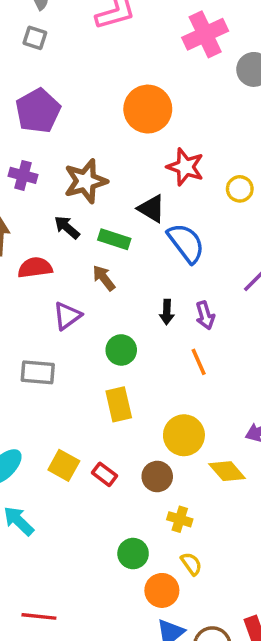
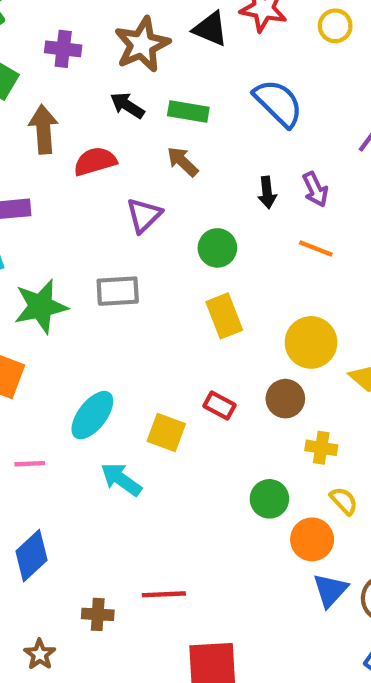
black triangle: (151, 209) -> (210, 29), moved
orange line: (199, 362) -> (316, 248), turned -36
yellow square: (64, 465) -> (166, 432), moved

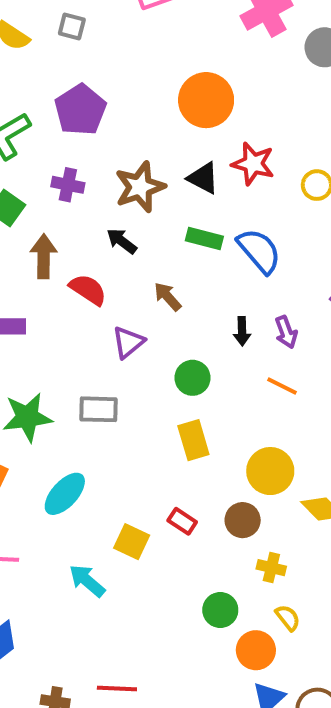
green rectangle: (188, 111) -> (204, 239), moved
red semicircle: (95, 161) -> (88, 290), turned 45
cyan ellipse: (92, 415) -> (65, 494), moved

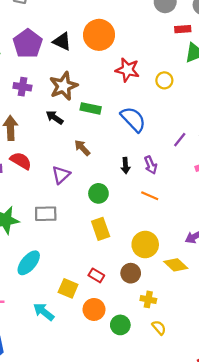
black triangle: (203, 178) -> (62, 41), moved
green rectangle: (204, 239) -> (91, 108), moved
red semicircle: (88, 290) -> (21, 161), moved
orange circle: (256, 650) -> (94, 309), moved

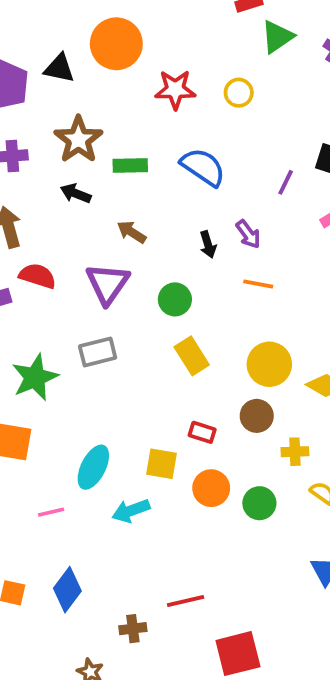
purple triangle: (61, 175) -> (107, 284), size x1.4
cyan ellipse: (29, 263) -> (93, 467), moved
cyan arrow: (44, 312) -> (131, 511), turned -45

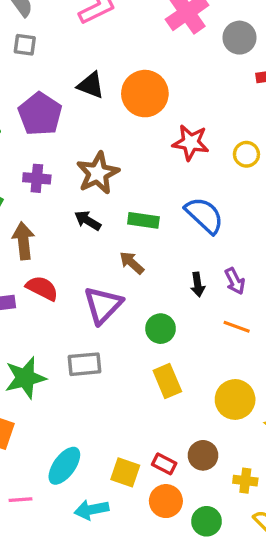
black triangle: (59, 68) -> (91, 85), moved
green rectangle: (130, 165) -> (143, 220), moved
brown circle: (257, 416) -> (203, 455), moved
red rectangle: (202, 432) -> (164, 464), moved

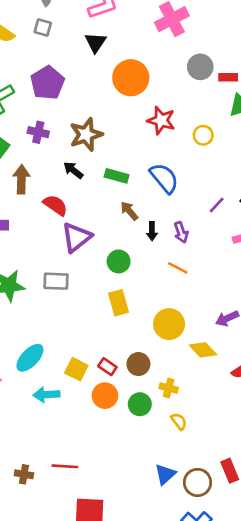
gray circle: (239, 38) -> (200, 67), moved
black triangle: (91, 85) -> (95, 42), moved, turned 35
brown arrow: (132, 263) -> (129, 211), moved
red semicircle: (42, 288) -> (55, 205), moved
green circle: (207, 521) -> (140, 404), moved

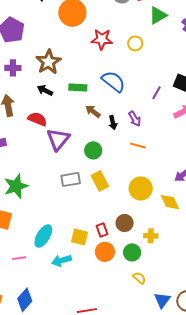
gray rectangle: (56, 281) -> (71, 179), moved
yellow diamond: (203, 350) -> (170, 202), turned 30
red rectangle: (107, 367) -> (102, 230), turned 48
yellow semicircle: (179, 421) -> (139, 278), moved

